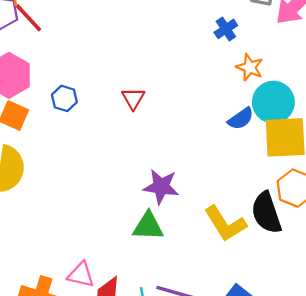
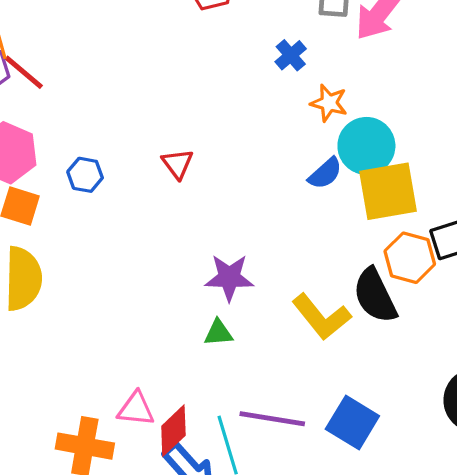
green triangle: (148, 226) -> (218, 333), size x0.7

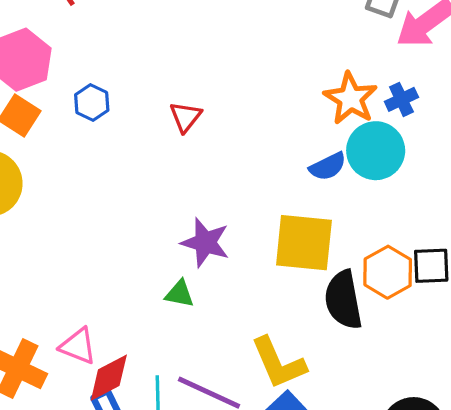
blue cross: (291, 55) -> (401, 99), moved
orange star: (329, 103) -> (351, 98), size x1.4
yellow square: (388, 191) -> (304, 243), moved
yellow L-shape: (321, 317) -> (278, 363), moved

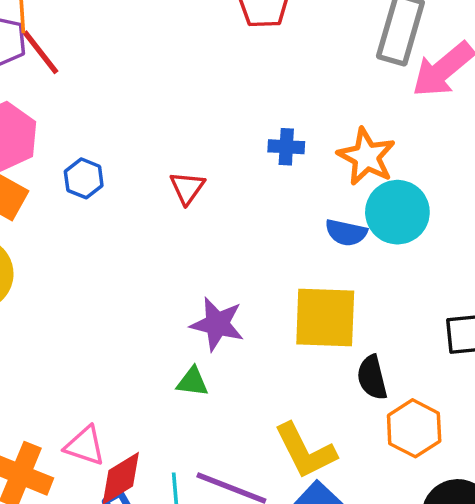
blue cross: (401, 99) -> (286, 147), moved, turned 32
blue semicircle: (328, 166) -> (346, 233), turned 42
orange hexagon: (388, 272) -> (414, 428), moved
black semicircle: (343, 300) -> (372, 378), size x0.7

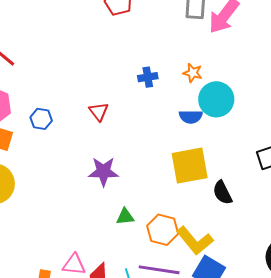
orange star: (366, 157) -> (193, 73), size x0.6
purple star: (217, 324) -> (103, 172), moved
orange hexagon: (414, 428) -> (163, 230), moved

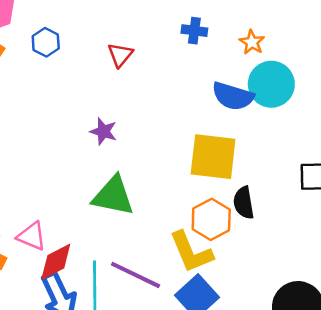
blue semicircle: (191, 117) -> (233, 96), size x1.4
purple star: (103, 172) -> (103, 131), size x0.7
green triangle: (125, 217) -> (113, 196), size x1.8
orange hexagon: (163, 230) -> (211, 219), moved

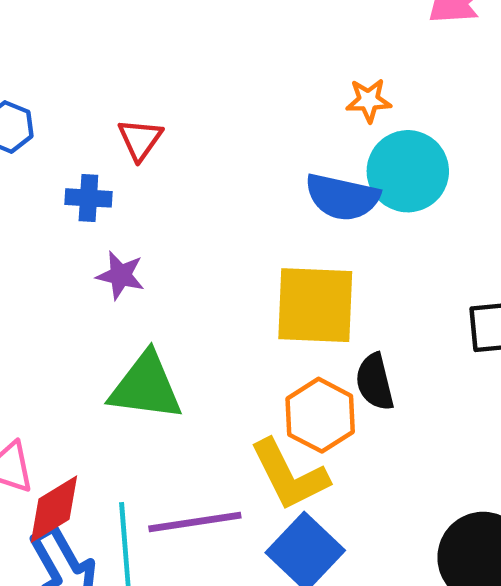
blue cross: (194, 31) -> (88, 198), moved
orange star: (252, 42) -> (369, 100), turned -30
purple line: (136, 275) -> (195, 522), turned -30

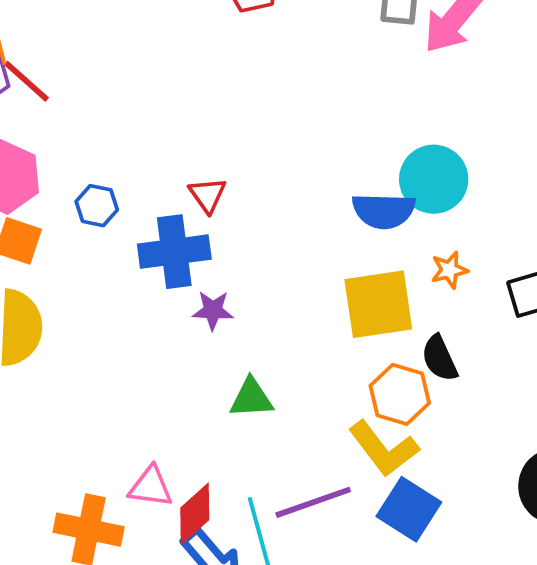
orange star: (369, 100) -> (449, 270), moved
blue cross: (88, 198) -> (174, 252), size x1.8
green triangle: (146, 387) -> (251, 398), size x0.7

